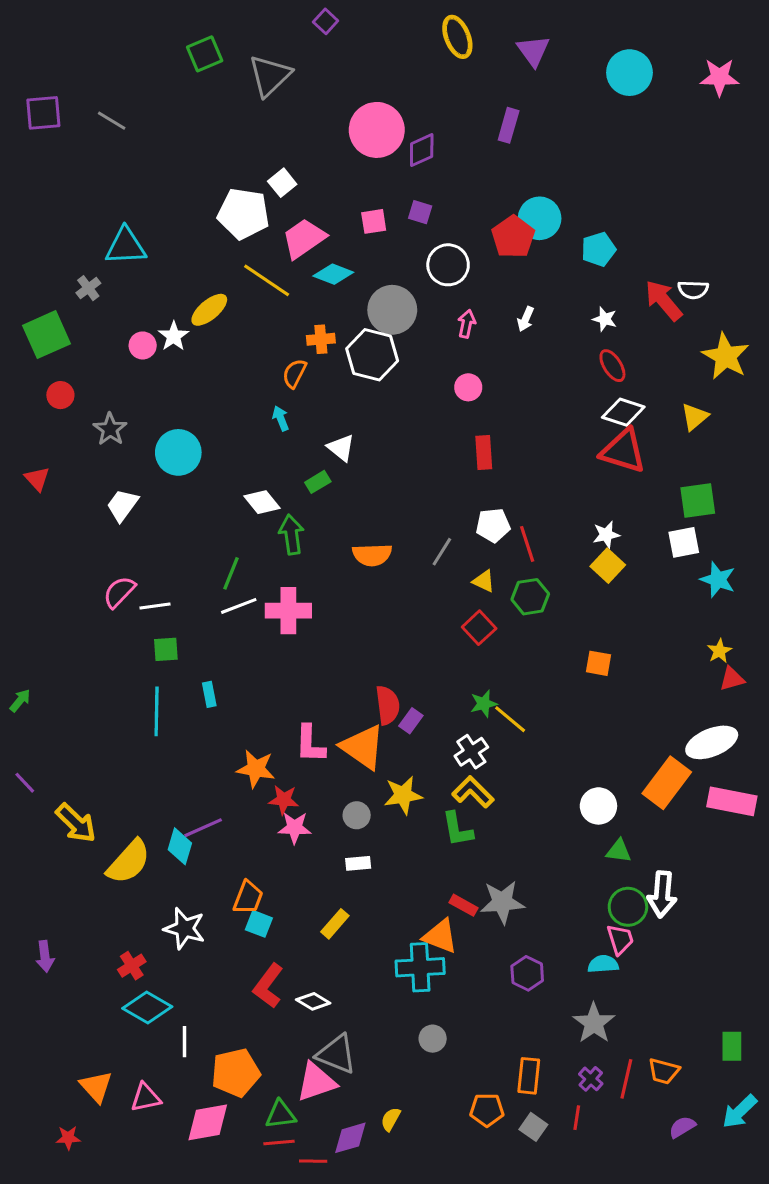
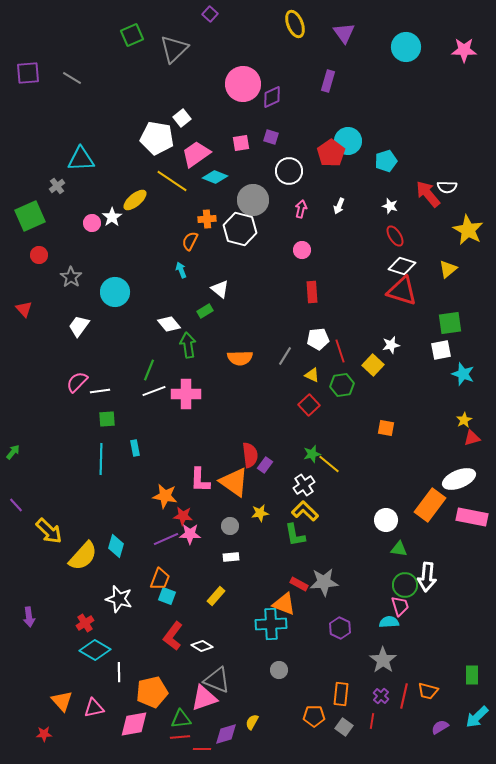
yellow square: (608, 566) -> (373, 365), moved
yellow star: (403, 795) -> (260, 513), size x0.7
purple line: (203, 828) -> (166, 539), moved

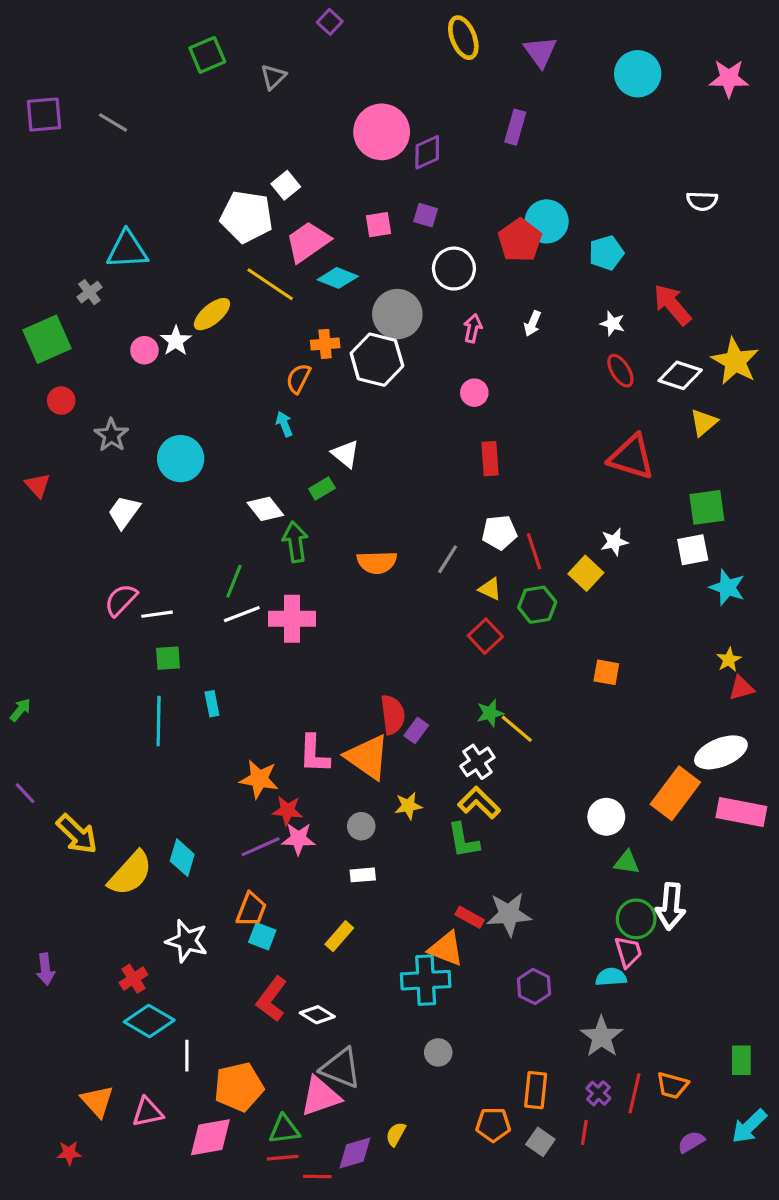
gray triangle: (174, 49) -> (273, 77), size x0.6
white semicircle: (447, 187) -> (702, 201), moved
white diamond: (402, 266) -> (680, 375), moved

